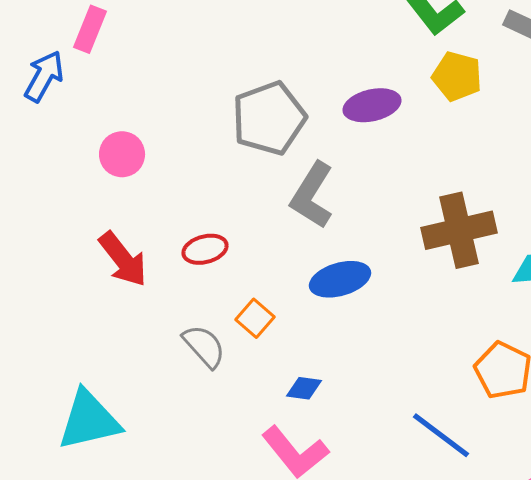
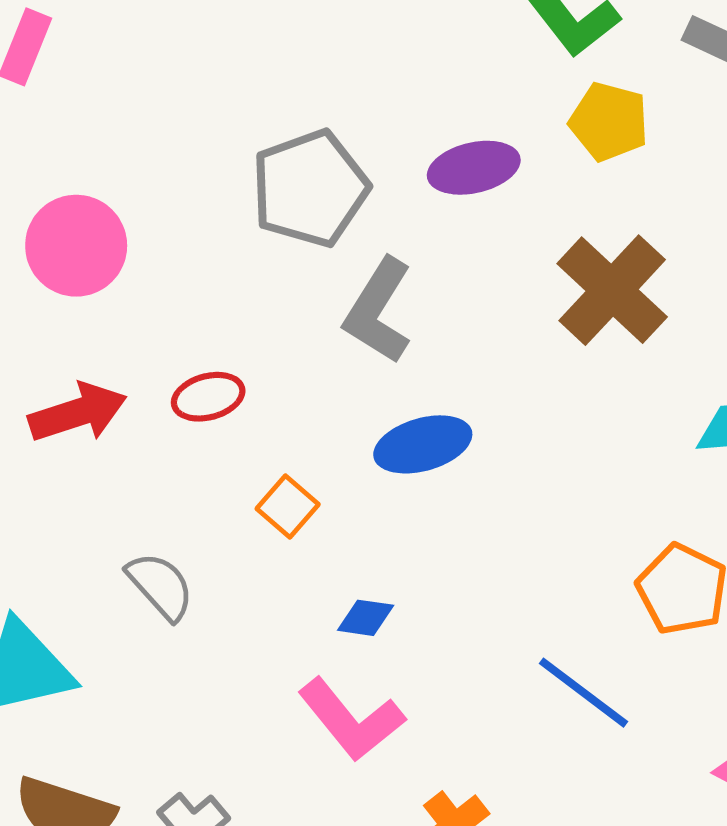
pink circle: (122, 154) -> (76, 246), size x1.4
brown cross: (459, 230) -> (612, 290), moved, turned -34
red arrow: (123, 259) -> (78, 413), turned -70
gray semicircle: (204, 346) -> (160, 586), moved

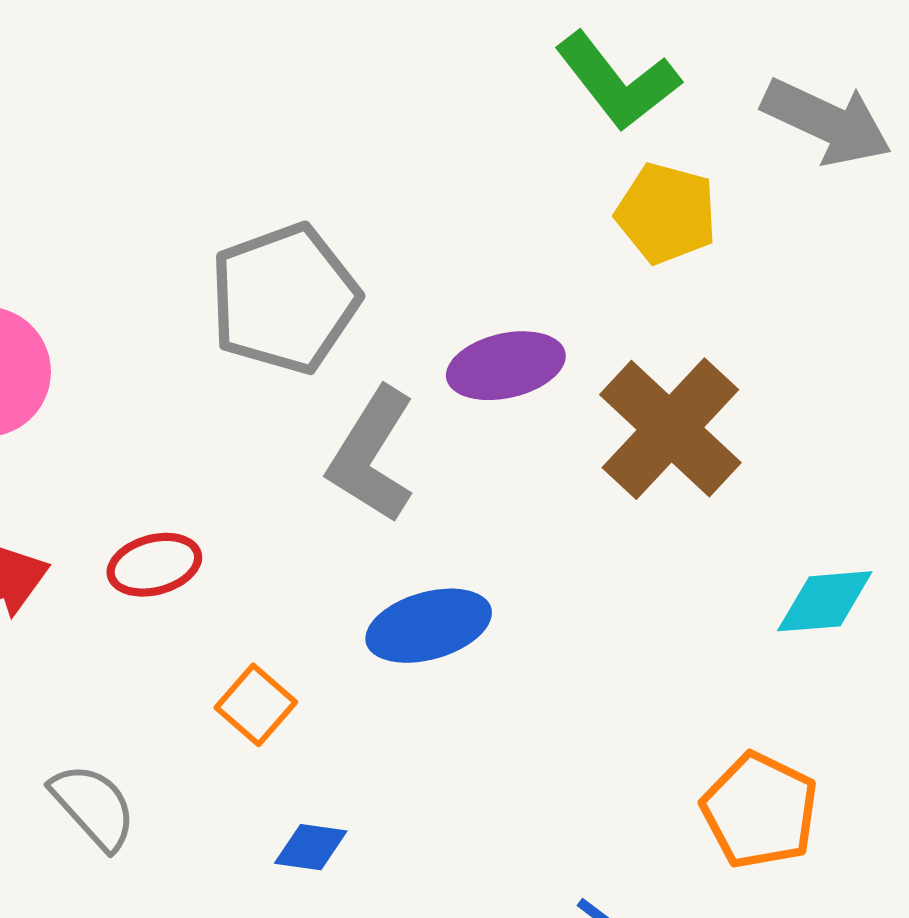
purple ellipse: (474, 168) -> (506, 366), moved
blue diamond: (366, 618) -> (311, 847), moved

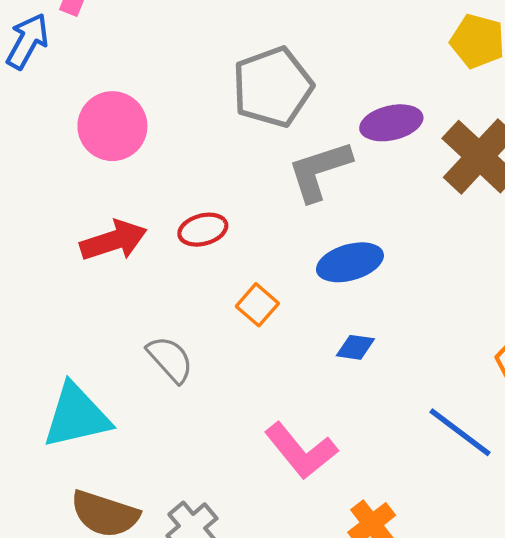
gray L-shape: (372, 455) -> (319, 171), turned 40
blue diamond: (311, 847) -> (355, 347), moved

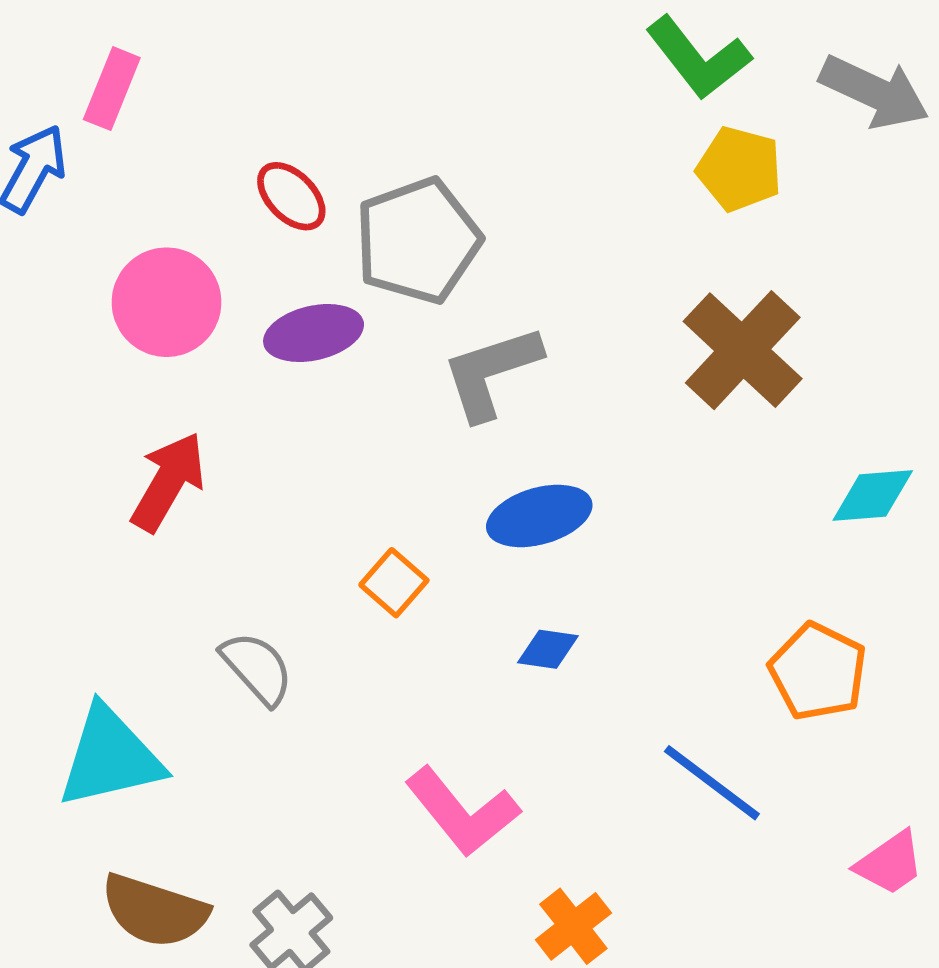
purple ellipse: (391, 123) -> (314, 333), moved
red ellipse: (203, 230) -> (291, 196), moved, turned 60
red arrow: (113, 241) -> (168, 482), turned -42

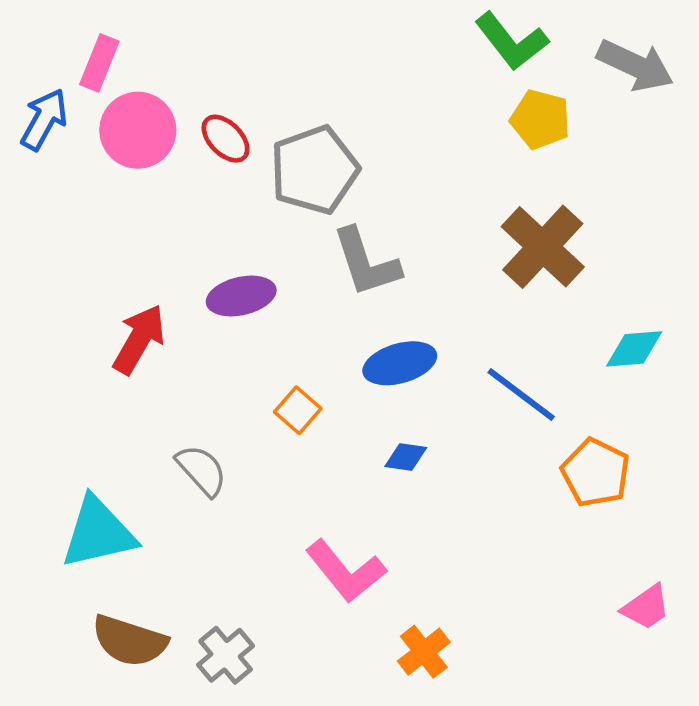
pink circle: (167, 302) -> (138, 130), moved
purple ellipse: (314, 333) -> (241, 296), moved
gray L-shape: (491, 372) -> (366, 262), turned -90
blue line: (712, 783) -> (521, 395), moved

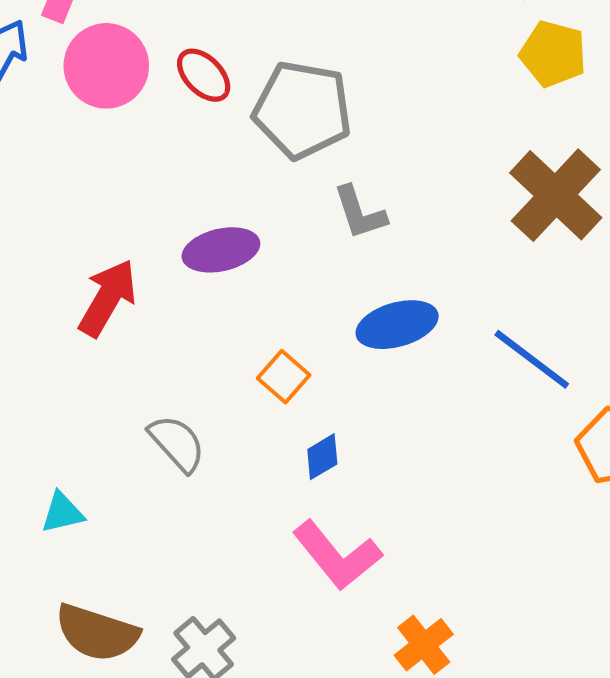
gray pentagon: (314, 170) -> (302, 110), turned 30
gray L-shape: (366, 262) -> (360, 213), size x0.7
blue diamond: (406, 457) -> (322, 457), moved, turned -39
cyan triangle: (98, 533) -> (62, 513), size x0.5

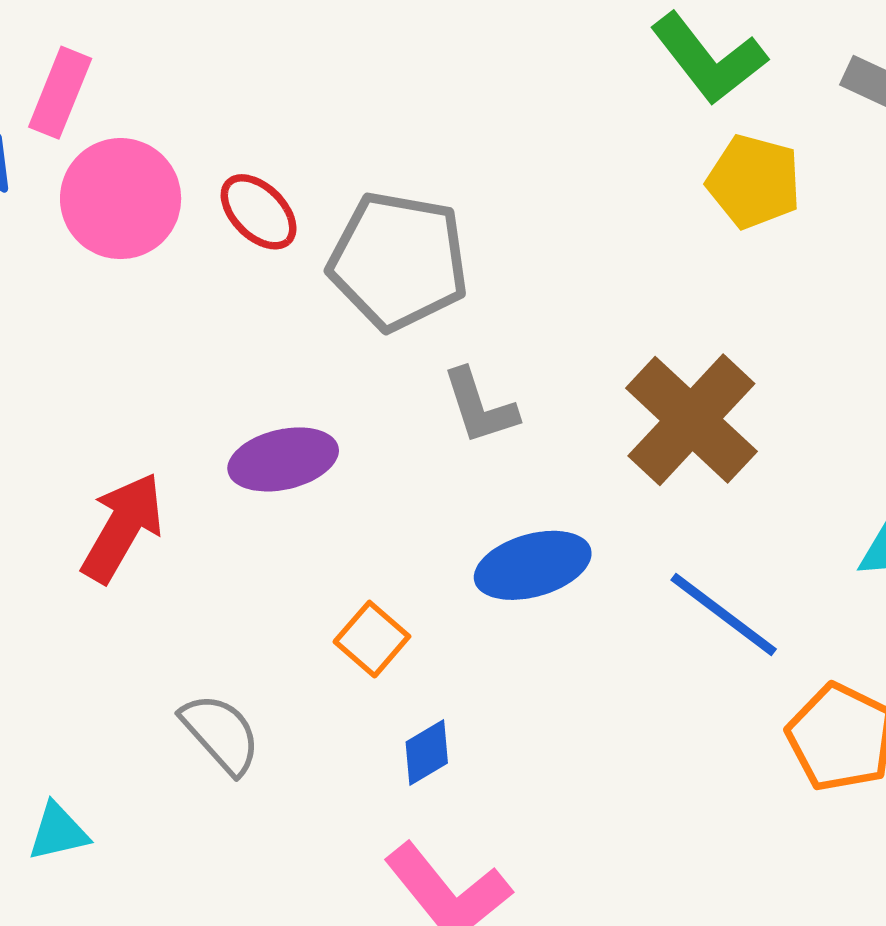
brown cross: (556, 195) -> (691, 420), moved

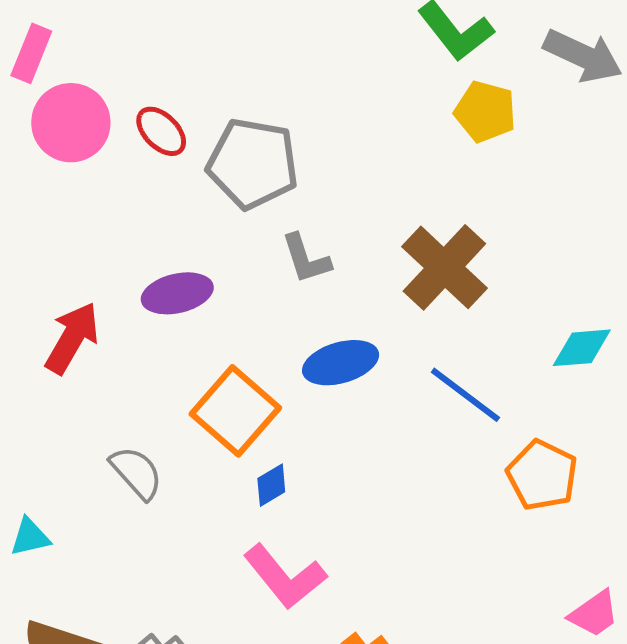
orange square: (372, 639) -> (235, 411), size x1.8

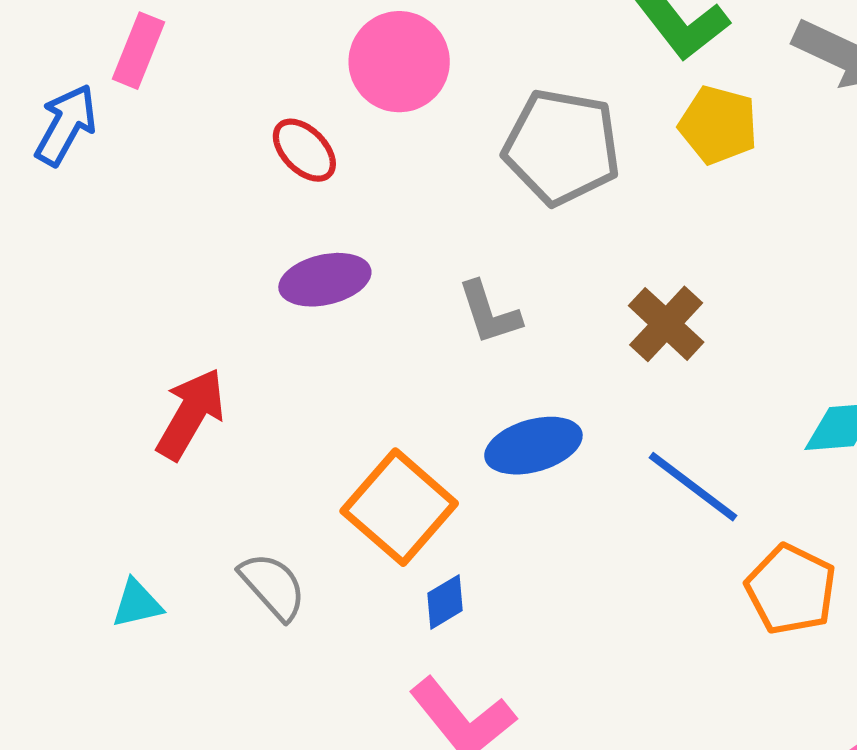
pink circle: (71, 123) -> (399, 62), moved
gray pentagon: (253, 163) -> (562, 147), moved
brown cross: (444, 267) -> (666, 324), size x0.7
purple ellipse: (177, 293) -> (325, 280), moved
cyan triangle: (30, 537) -> (137, 604), moved

